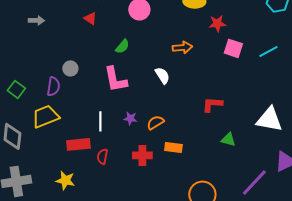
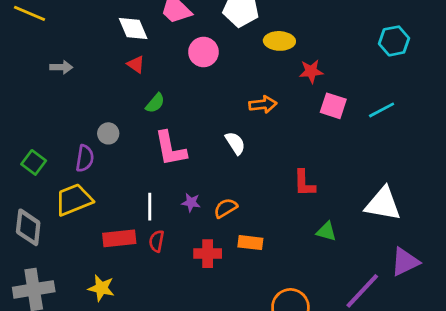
green semicircle: (122, 46) -> (155, 103), moved
red L-shape: (212, 104) -> (304, 183), turned -95
red semicircle: (102, 156) -> (157, 241), moved

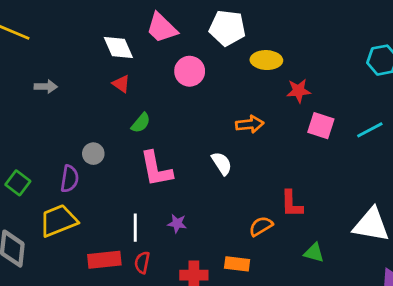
orange semicircle: (226, 208) -> (261, 226), moved

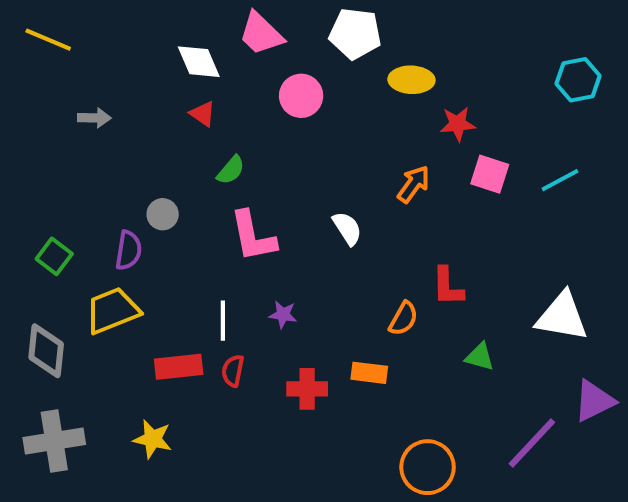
orange arrow: (250, 124) -> (413, 184), moved, turned -48
orange semicircle: (261, 226) -> (403, 319), turned 150

